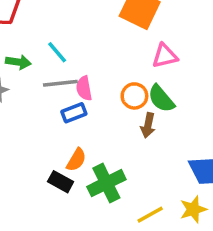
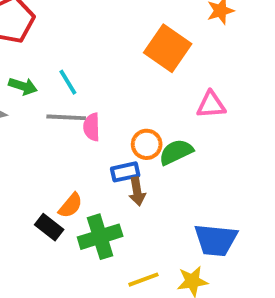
pink triangle: (165, 56) -> (211, 105), moved
green semicircle: (161, 99) -> (176, 152), turned 96
blue rectangle: (74, 113) -> (125, 172), moved
brown arrow: (148, 125) -> (137, 191), moved, turned -30

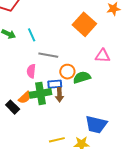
gray line: (66, 117) -> (48, 55), moved
pink semicircle: (92, 127) -> (31, 71), moved
green cross: (100, 237) -> (40, 93), moved

